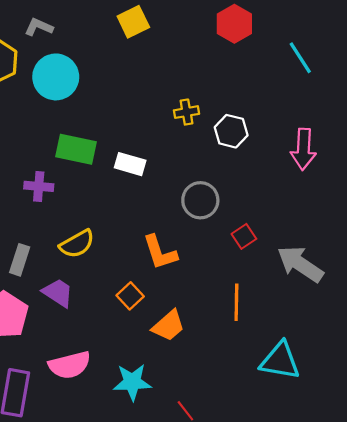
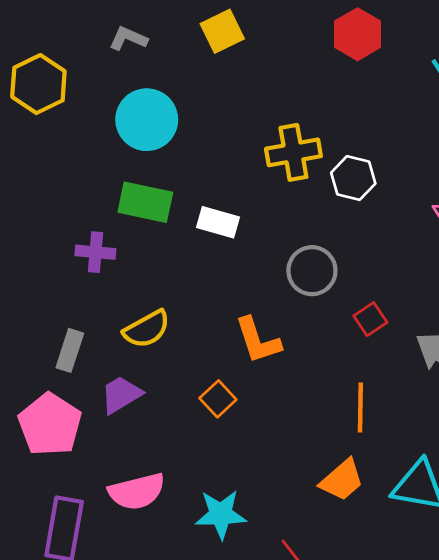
gray L-shape: (39, 27) -> (128, 38), moved
cyan circle: (56, 77) -> (147, 120), moved
yellow cross: (187, 112) -> (293, 152), size x1.6
purple trapezoid: (58, 293) -> (121, 395), turned -64
orange trapezoid: (168, 326) -> (342, 480), moved

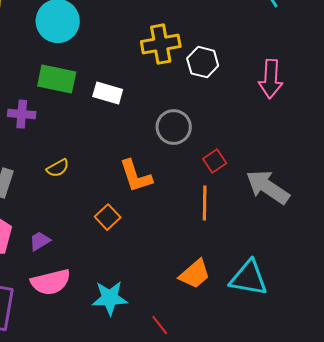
yellow semicircle: (147, 329) -> (58, 168), size x0.7
purple trapezoid: (121, 395) -> (40, 241), moved, size x0.7
orange line: (360, 407) -> (205, 203), moved

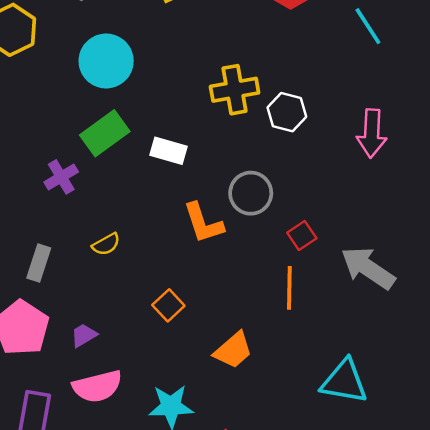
green rectangle: (57, 79) -> (105, 133), turned -48
purple cross: (22, 114) -> (61, 177), turned -36
orange L-shape: (136, 176) -> (203, 223), moved
orange trapezoid: (195, 274) -> (233, 350), moved

